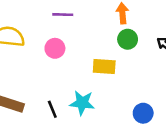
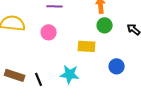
black line: (52, 109) -> (39, 79), moved
blue circle: (143, 113) -> (117, 66), moved

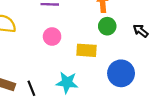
pink circle: (49, 32) -> (52, 37), moved
blue circle: (117, 66) -> (121, 73), size x1.5

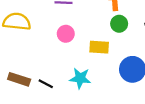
black line: (31, 88) -> (46, 84), turned -40

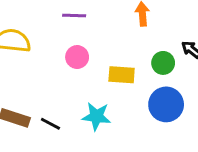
green circle: (119, 24) -> (163, 63), moved

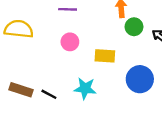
green circle: (163, 63) -> (134, 27), moved

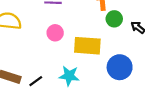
yellow rectangle: (105, 56) -> (87, 46), size x1.4
black line: (49, 94) -> (36, 81), turned -64

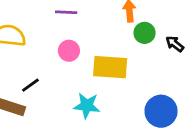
blue circle: (120, 67) -> (161, 111), moved
black line: (36, 81) -> (30, 85), moved

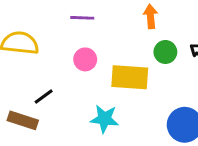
green circle: (145, 33) -> (165, 52), moved

